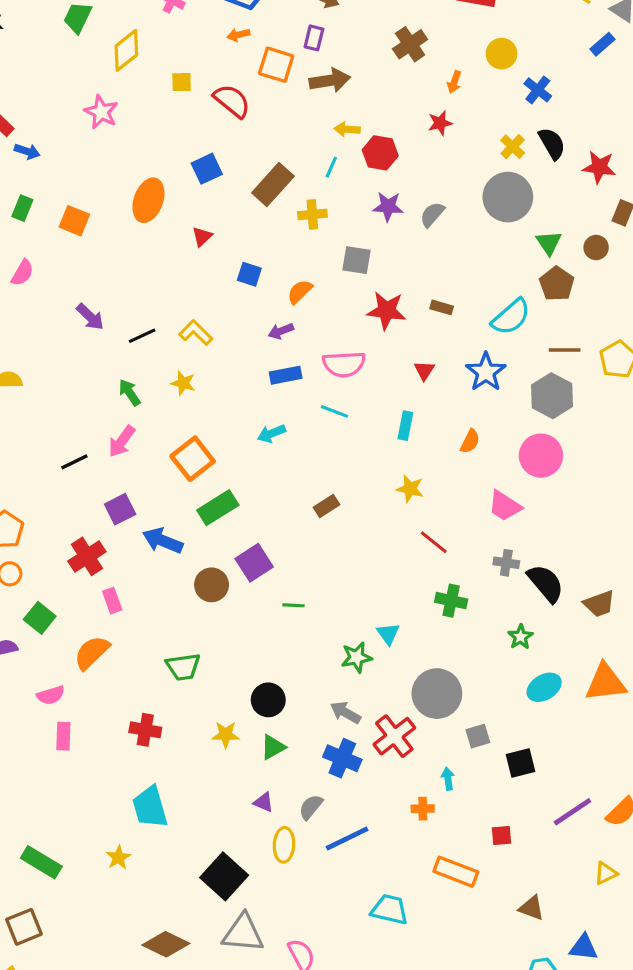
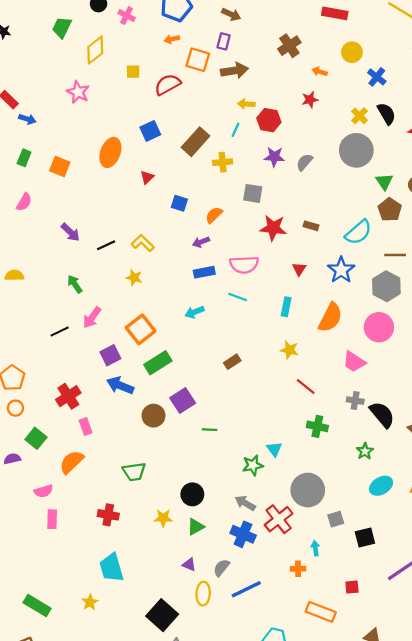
orange arrow: (454, 82) -> (320, 72), turned 88
red semicircle: (232, 101) -> (168, 85), turned -68
green arrow: (130, 393) -> (75, 284), moved
orange semicircle: (470, 441) -> (330, 317), size x1.8
purple square: (120, 509) -> (110, 355), moved

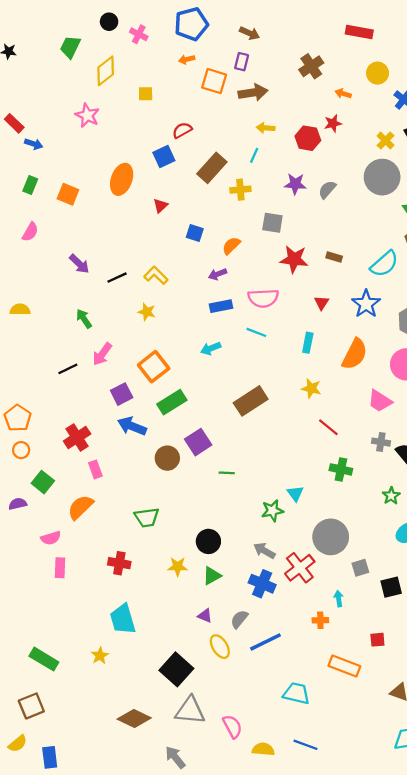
red semicircle: (168, 85) -> (182, 130), moved, size x0.7
red hexagon: (269, 120) -> (308, 138), moved
brown rectangle: (232, 362) -> (251, 401), size x1.8
yellow ellipse: (203, 594) -> (220, 647), turned -35

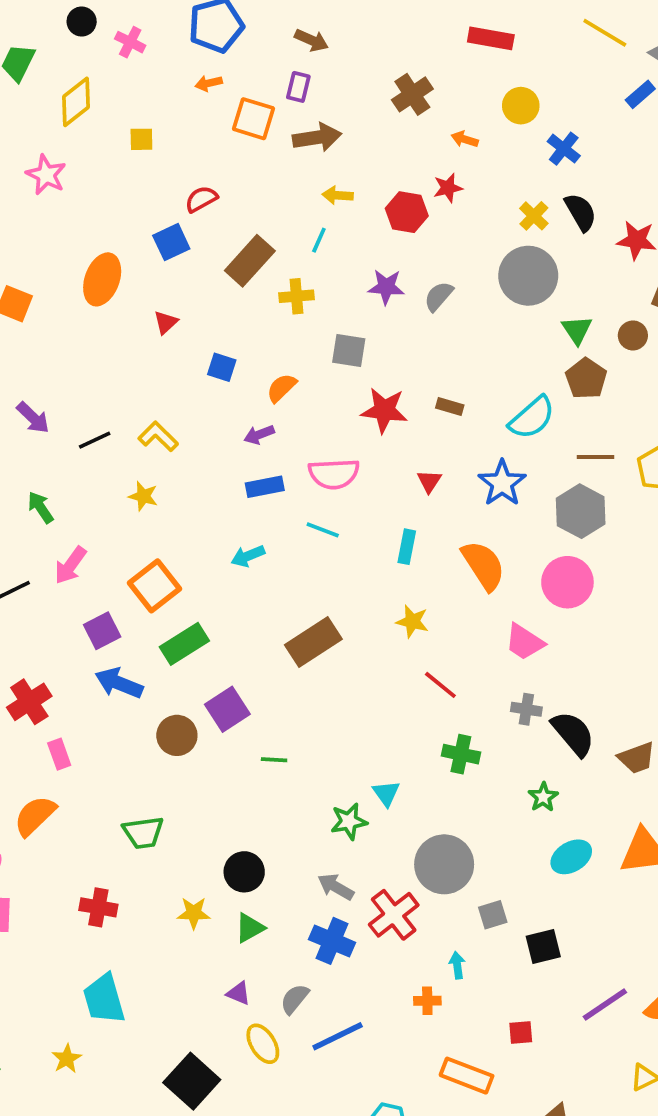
orange semicircle: (355, 354) -> (483, 565), turned -60

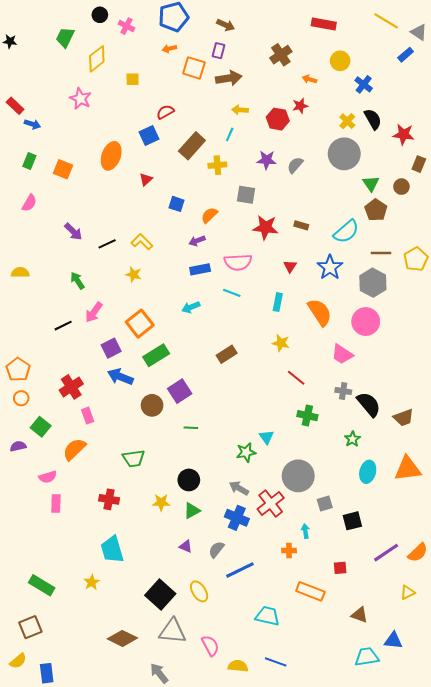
brown rectangle: (313, 642) -> (227, 354), size x0.7
green line: (274, 760) -> (191, 428), moved
cyan ellipse: (571, 857) -> (368, 472), turned -45
yellow ellipse: (263, 1044) -> (199, 591), moved

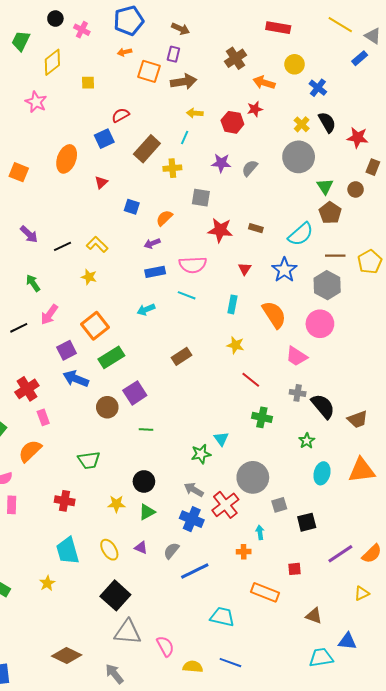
orange arrow: (309, 79) -> (264, 83), size x1.5
yellow ellipse: (199, 591) -> (109, 550), moved
brown diamond: (122, 638) -> (67, 655), moved

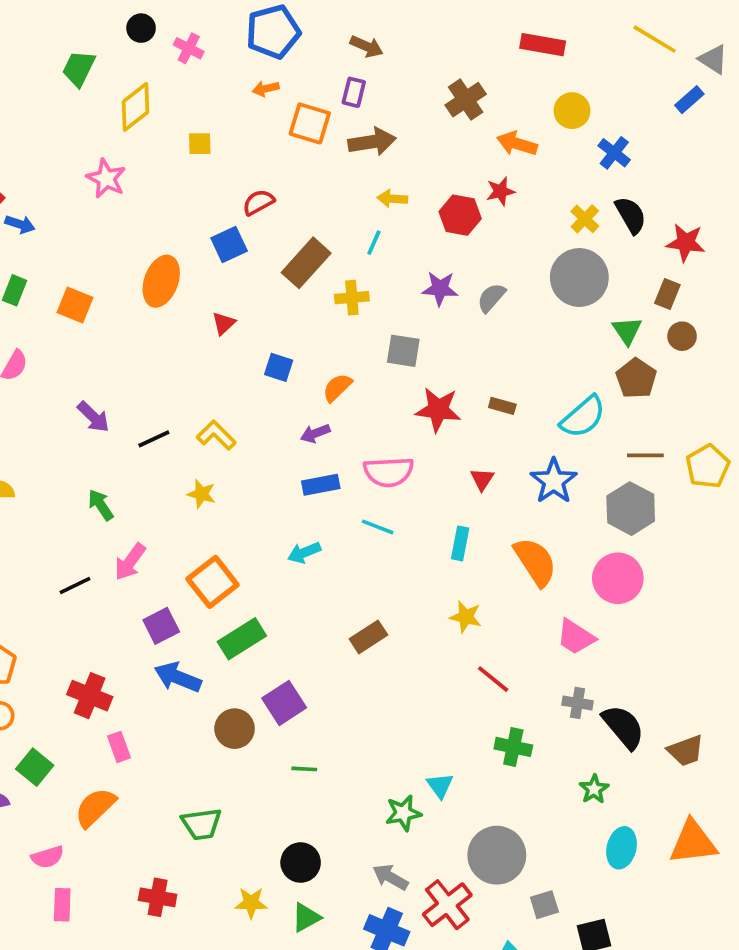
brown rectangle: (373, 167) -> (667, 294), moved
red cross: (27, 389) -> (90, 696), turned -35

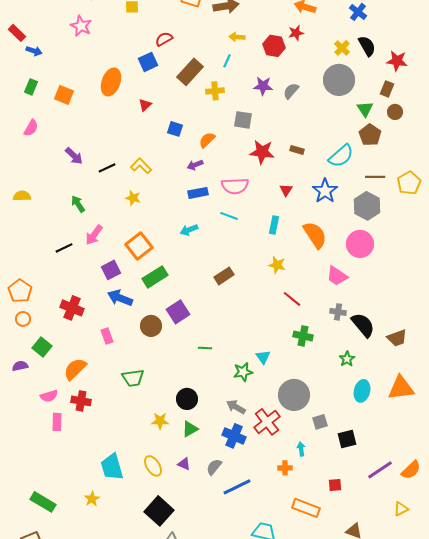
pink rectangle: (119, 747) -> (107, 336), moved
green line: (304, 769) -> (205, 348), moved
red cross: (158, 897) -> (81, 401), moved

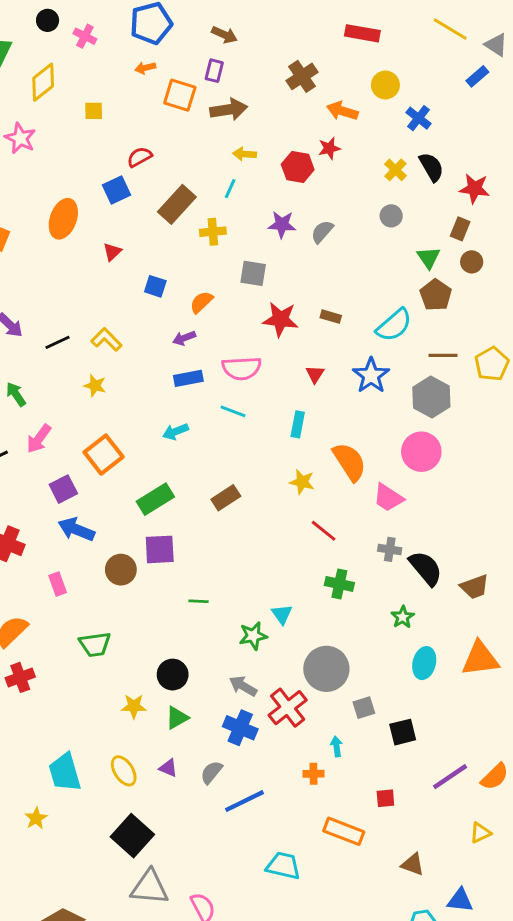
gray circle: (339, 80) -> (391, 216), size x0.5
orange semicircle: (315, 235) -> (349, 462), moved
green rectangle: (155, 277) -> (155, 499), moved
purple square: (178, 312) -> (160, 549), turned 30
red cross: (81, 401) -> (20, 677), turned -30

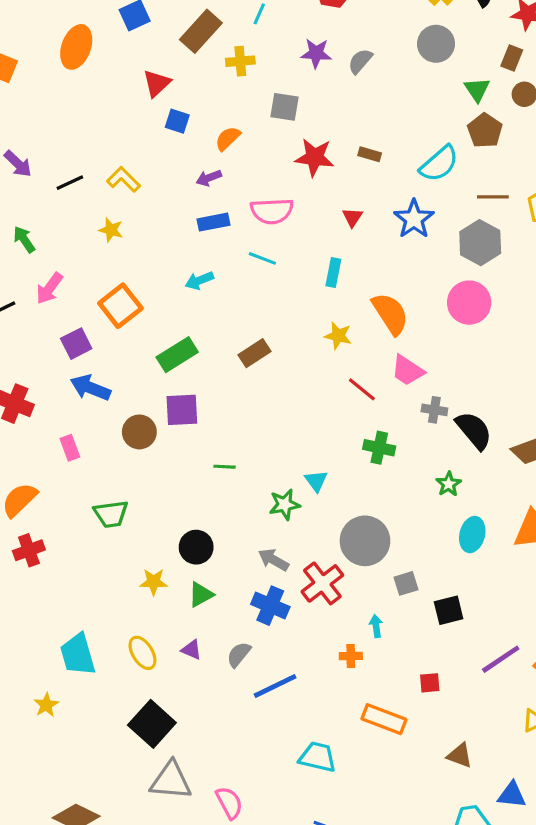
gray circle: (391, 216) -> (436, 44), size x1.5
red triangle: (112, 252) -> (157, 83), moved, size x1.4
pink trapezoid: (388, 498) -> (408, 370), moved

